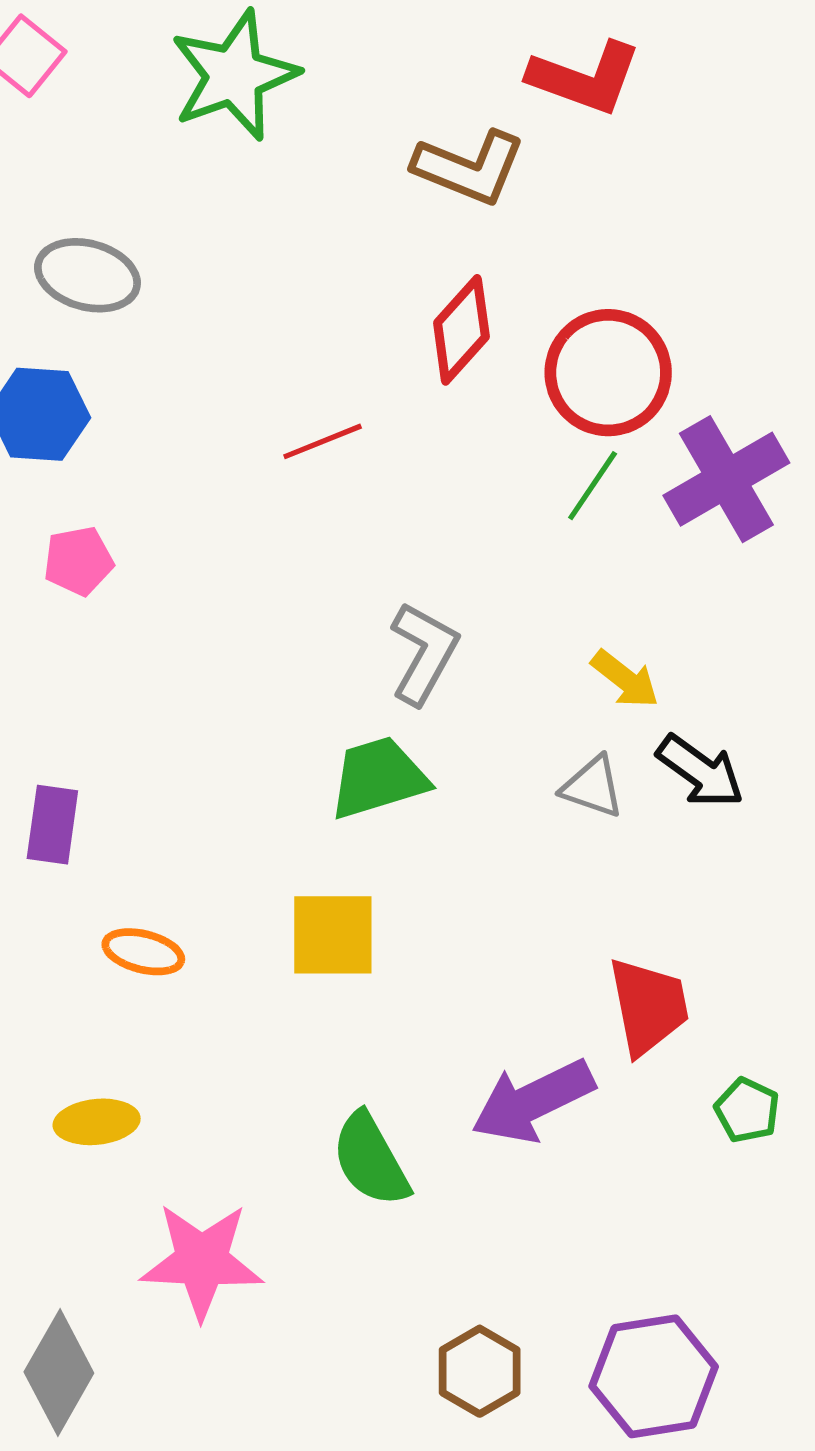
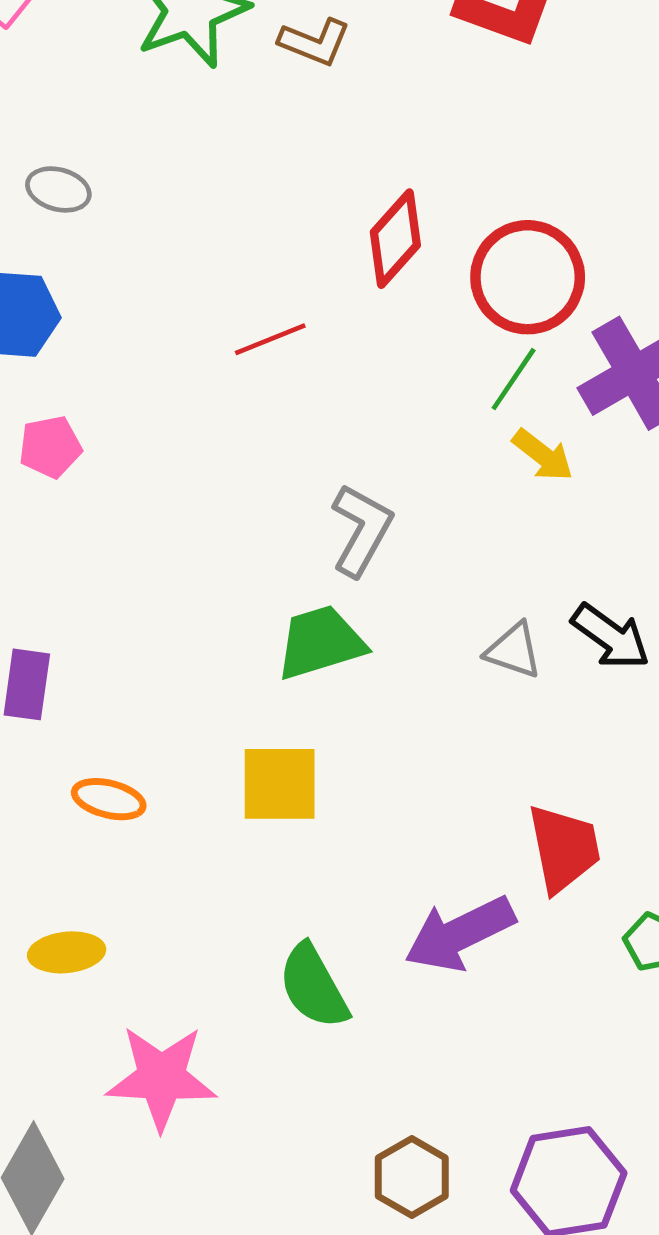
brown L-shape: (469, 167) -> (315, 42), moved, size x0.7
gray ellipse: (87, 275) -> (58, 189), size x0.7
yellow arrow: (625, 679) -> (543, 455), moved

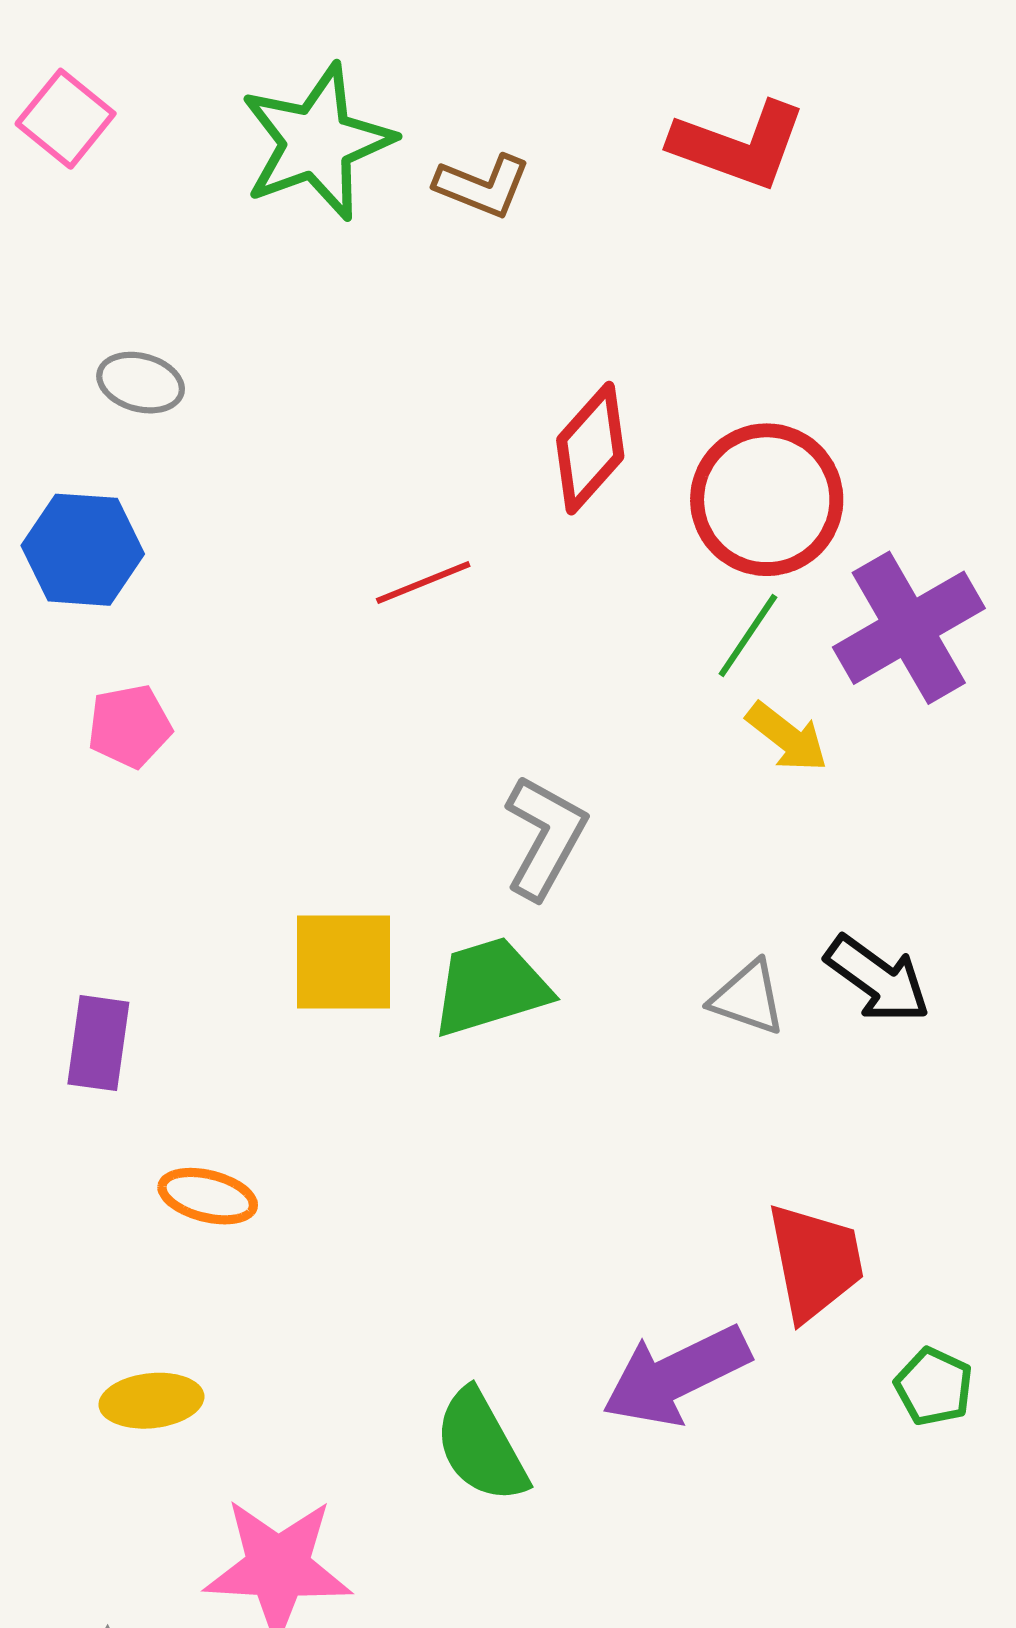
yellow square: (280, 784) -> (344, 962), moved

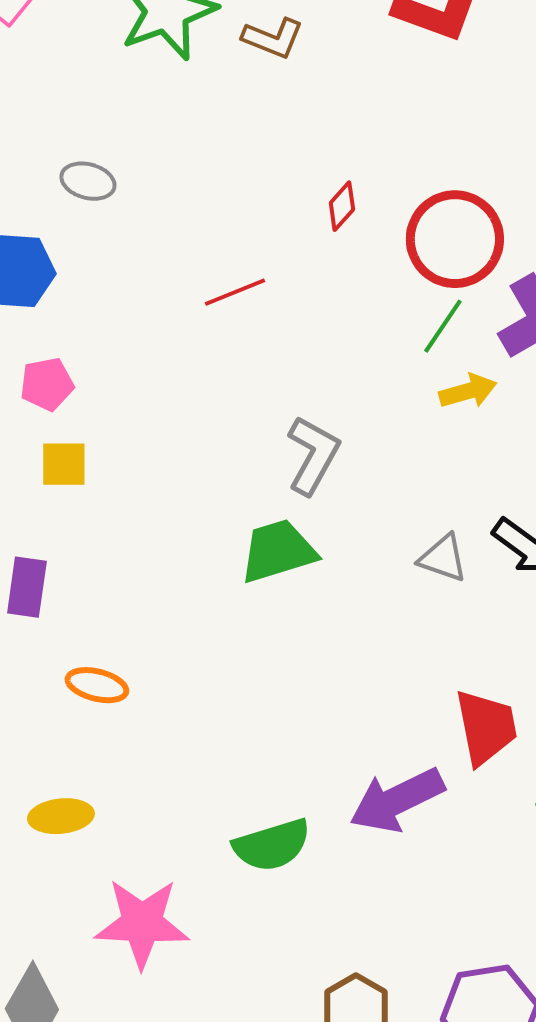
gray ellipse: (141, 383) -> (88, 181), moved
red diamond: (590, 448) -> (342, 206), size x0.6
yellow arrow: (787, 737) -> (468, 391), turned -54
yellow square: (344, 962) -> (64, 464), moved, size x0.7
green semicircle: (481, 1446) -> (272, 845), turned -78

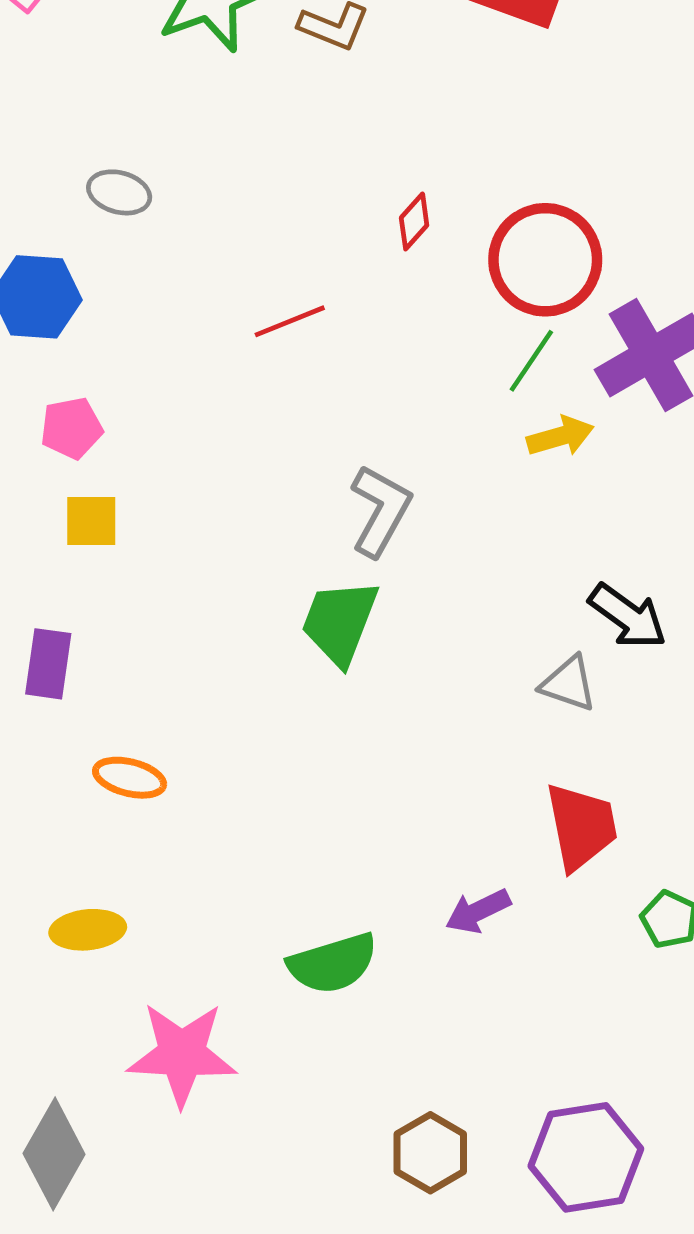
green trapezoid: (278, 551) -> (340, 622), turned -52
gray triangle: (443, 558) -> (568, 684), moved
purple arrow: (397, 800) -> (478, 911), size x0.6

